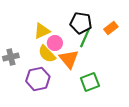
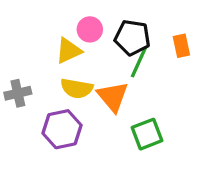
orange rectangle: (111, 28) -> (181, 46), turned -64
pink circle: (55, 43) -> (90, 29), moved
yellow semicircle: (47, 54) -> (77, 88), turned -36

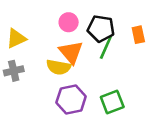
yellow triangle: (69, 51) -> (16, 38), moved
orange triangle: (113, 96) -> (71, 52), moved
purple hexagon: (62, 129) -> (71, 100), moved

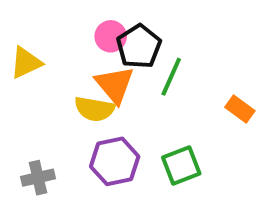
black pentagon: (101, 28) -> (139, 46), moved, turned 30
orange rectangle: (138, 35) -> (240, 109), moved, turned -42
gray cross: (14, 71) -> (38, 178), moved

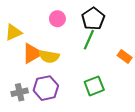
black pentagon: (139, 46) -> (93, 19), moved
orange triangle: (115, 85) -> (32, 53), moved, turned 40
purple hexagon: (115, 161) -> (46, 88), moved

